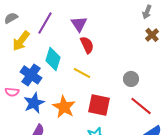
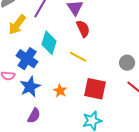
orange star: (64, 107) -> (60, 91), size x0.6

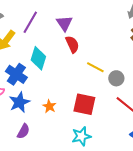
yellow line: (78, 57) -> (95, 67), moved

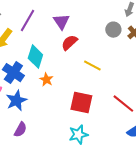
red semicircle: (72, 44) -> (69, 43), turned -108
gray circle: (116, 78) -> (113, 30), moved
orange star: (49, 106) -> (46, 80), moved

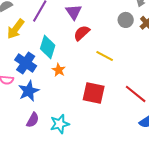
cyan star: (78, 135) -> (60, 124), moved

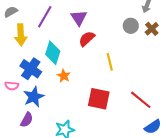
yellow arrow: (16, 29) -> (21, 35), turned -40
yellow line: (105, 56) -> (110, 62), turned 48
purple semicircle: (33, 120) -> (27, 120), moved

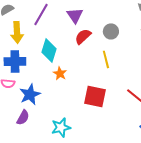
gray circle: (131, 26) -> (111, 31), moved
blue cross: (31, 69) -> (15, 61), moved, turned -35

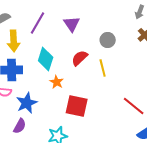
red semicircle: (83, 36) -> (80, 58), moved
red square: (95, 96) -> (77, 106), moved

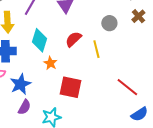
gray circle: (108, 40) -> (109, 23), moved
purple semicircle: (20, 126) -> (24, 107), moved

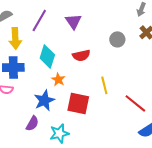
red semicircle: (73, 39) -> (81, 55), turned -150
yellow line: (96, 49) -> (104, 85), moved
blue star: (20, 84) -> (44, 100), moved

